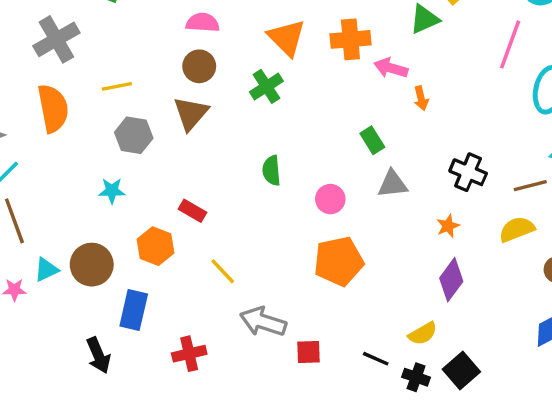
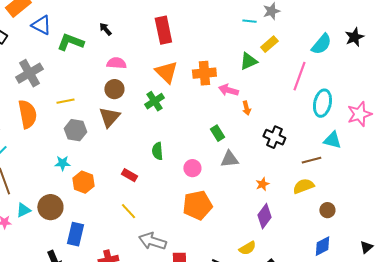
black cross: (468, 172) -> (274, 137), moved
red rectangle: (193, 211) -> (129, 175), moved
orange hexagon: (156, 246) -> (83, 182), moved

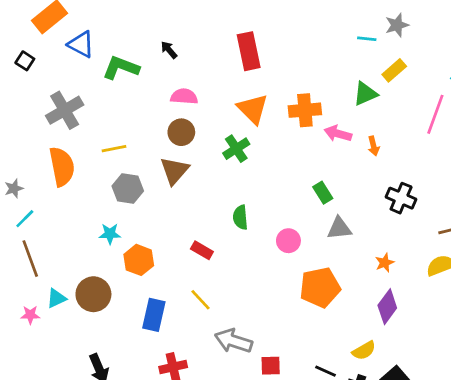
orange arrow: (246, 108) -> (374, 146), moved
orange pentagon: (197, 205) -> (320, 287), moved
blue rectangle: (75, 234) -> (154, 315), moved

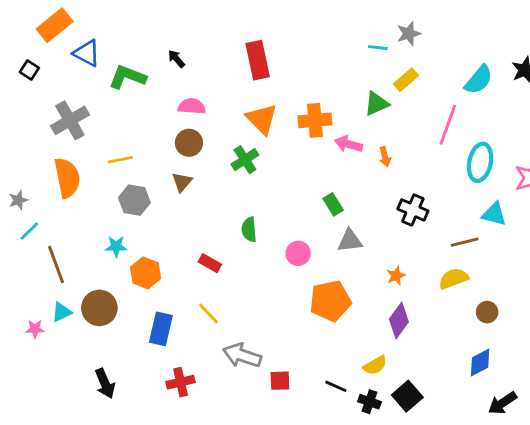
brown triangle: (174, 171) -> (182, 182), size x0.7
brown line: (30, 259) -> (56, 265), moved

